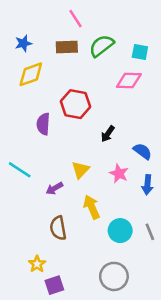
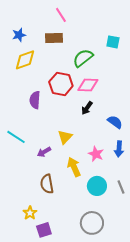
green semicircle: (102, 46) -> (83, 58), moved
pink diamond: (129, 81) -> (88, 85), moved
pink star: (119, 174) -> (96, 154), moved

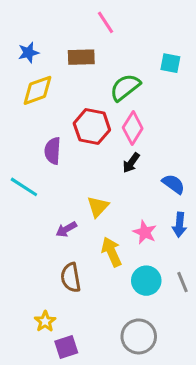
pink line: (61, 15) -> (105, 22), moved
pink diamond: (88, 85) -> (133, 128), turned -60
cyan line: (16, 137) -> (24, 187), moved

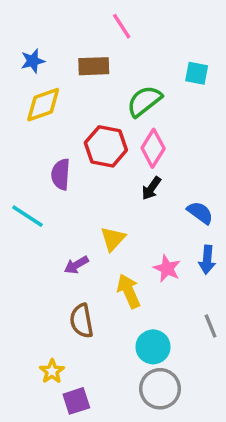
cyan circle: (146, 281) -> (153, 347), moved

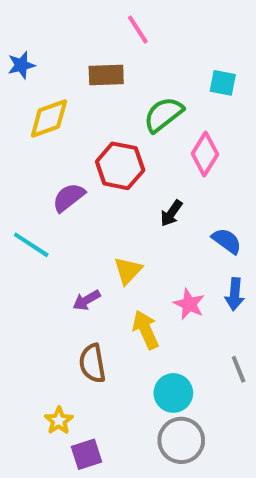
blue star: (33, 61) -> (21, 65), moved
pink diamond: (153, 148) -> (205, 154), moved
purple semicircle: (61, 174) -> (69, 197), turned 48

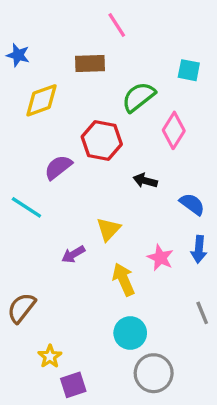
blue star: (21, 65) -> (18, 55), turned 30
black arrow: (171, 213) -> (145, 181), turned 70
brown semicircle: (92, 363) -> (21, 308), moved, turned 48
cyan circle: (173, 393) -> (130, 333), moved

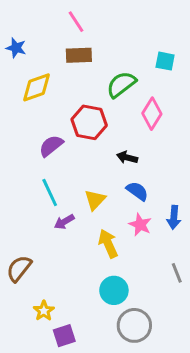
pink line: (117, 25) -> (76, 22), moved
blue semicircle: (192, 204) -> (137, 191), moved
cyan line: (26, 207) -> (50, 193), moved, turned 32

